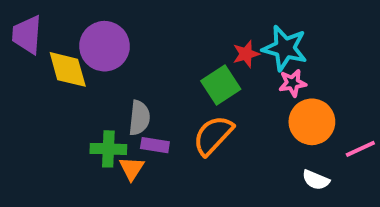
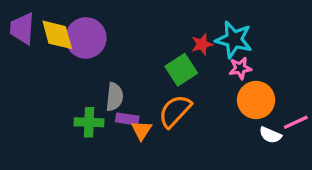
yellow diamond: (68, 69) -> (57, 35), moved
orange triangle: (132, 168) -> (142, 130), moved
white semicircle: (316, 180) -> (270, 135), moved

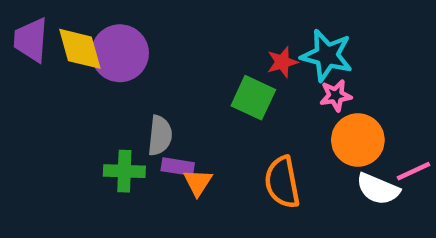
green square: (181, 70) -> (253, 98), turned -32
orange semicircle: (175, 111) -> (282, 182), moved, turned -54
white semicircle: (270, 135) -> (378, 189), size x1.4

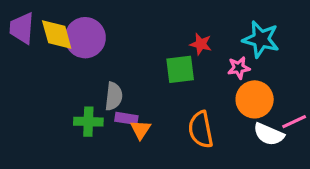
cyan star: (327, 55) -> (261, 39), moved
red star: (282, 62) -> (201, 44), turned 30
green square: (253, 98) -> (180, 69), turned -32

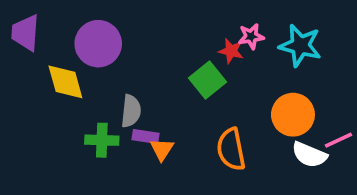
yellow diamond: (57, 35) -> (65, 82), moved
pink star: (239, 68) -> (251, 36), moved
green square: (180, 69) -> (207, 80), turned -32

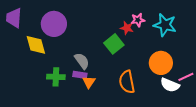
gray semicircle: (131, 111) -> (82, 61), moved, turned -42

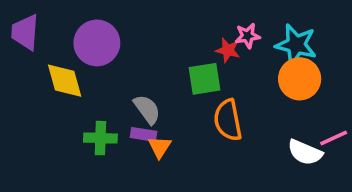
green square: (114, 44) -> (205, 79), turned 30
orange circle: (161, 63) -> (300, 79), moved
orange semicircle: (127, 82) -> (228, 120), moved

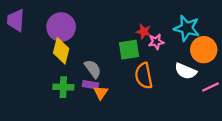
pink star: (248, 36) -> (156, 42), moved
orange circle: (300, 79) -> (204, 50), moved
yellow diamond: (65, 81) -> (61, 51), moved, turned 30
white semicircle: (305, 152) -> (186, 71), moved

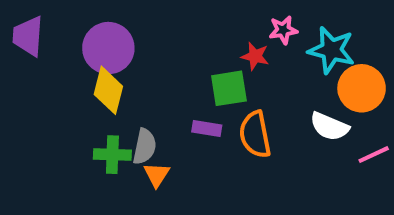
pink star: (156, 42) -> (283, 30), moved
gray semicircle: (93, 69) -> (145, 147), moved, turned 48
purple rectangle: (91, 85) -> (207, 128), moved
orange triangle: (101, 93) -> (157, 175), moved

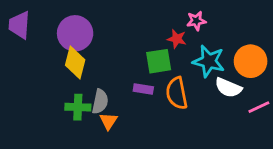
cyan star: (331, 50) -> (209, 61), moved

